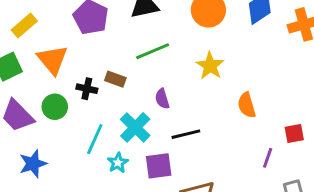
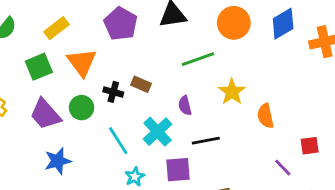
green line: (153, 51) -> (198, 59), moved
yellow star: (210, 66) -> (232, 92), moved
cyan line: (95, 139) -> (118, 141), turned -60
purple line: (268, 158) -> (283, 168), turned -66
cyan star: (118, 163) -> (135, 177), moved

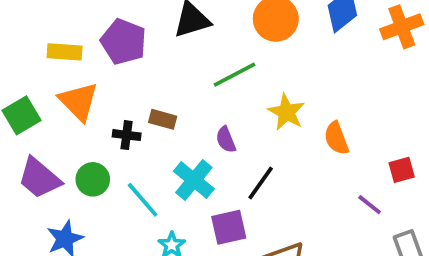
yellow rectangle: (57, 28) -> (65, 52), moved, turned 50
green circle: (82, 108) -> (93, 179), moved
black line: (206, 141) -> (261, 183), turned -36

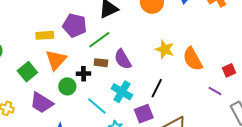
green line: (235, 75) -> (99, 40), moved
orange triangle: (78, 101) -> (56, 60), turned 35
orange semicircle: (336, 138) -> (193, 59), size x1.4
purple semicircle: (226, 140) -> (123, 59), moved, size x1.5
green circle: (93, 179) -> (67, 86), moved

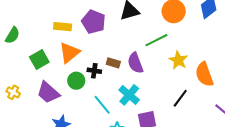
green line: (99, 40) -> (156, 40), moved
black line: (157, 88) -> (180, 98), moved

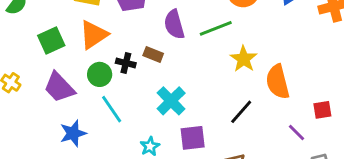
purple semicircle: (135, 63) -> (174, 24), moved
cyan line: (102, 105) -> (112, 109), moved

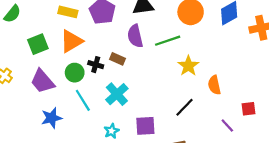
orange semicircle: (278, 82) -> (214, 85), size x0.7
cyan cross: (171, 101) -> (117, 94), moved

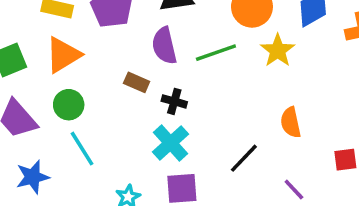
black cross: (96, 65) -> (174, 101), moved
yellow star: (188, 66) -> (278, 51), moved
cyan cross: (117, 94) -> (170, 143), moved
purple line: (227, 126) -> (294, 189), moved

